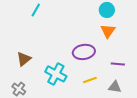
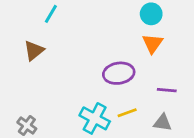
brown triangle: (24, 59) -> (34, 51), moved
cyan cross: (56, 74) -> (95, 118), moved

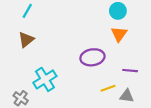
cyan line: (51, 14) -> (27, 11), moved
yellow line: (127, 113) -> (108, 88), moved
cyan cross: (95, 118) -> (45, 79), moved, turned 30

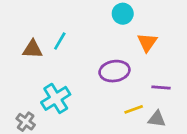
cyan line: (27, 11) -> (60, 41), moved
cyan circle: (118, 11) -> (123, 14), moved
brown triangle: (26, 40) -> (32, 49), turned 42

